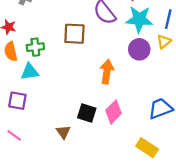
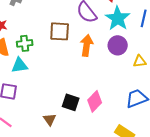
cyan star: (139, 19) -> (118, 18), turned 30
yellow triangle: (164, 42) -> (140, 61), moved, turned 32
orange arrow: (107, 72) -> (87, 45), moved

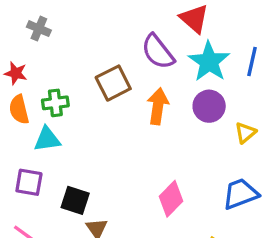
brown square: (60, 31) -> (113, 83), turned -30
yellow triangle: (140, 61) -> (245, 133), turned -32
black square: (71, 102) -> (75, 200), moved

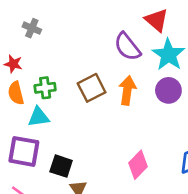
brown square: (113, 83) -> (92, 88), moved
purple square: (29, 182) -> (24, 151), size x1.4

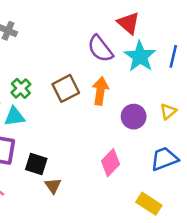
green cross: (45, 88) -> (21, 88), turned -36
purple circle: (168, 90) -> (134, 117), moved

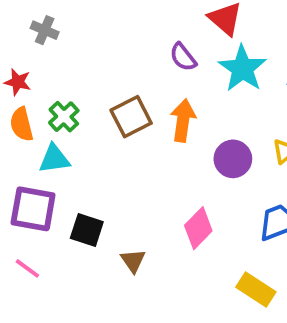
purple semicircle: (100, 49) -> (183, 57), size x0.7
brown triangle: (53, 186) -> (133, 261), moved

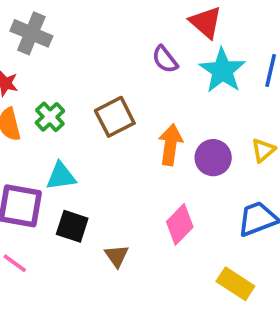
gray cross: (45, 30) -> (31, 33), size x1.5
orange arrow: (183, 120) -> (170, 145), moved
cyan triangle: (54, 159) -> (61, 176), moved

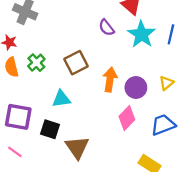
cyan triangle: (61, 176) -> (61, 99), moved
pink diamond: (180, 224) -> (127, 118), moved
brown triangle: (117, 256) -> (77, 147), size x1.6

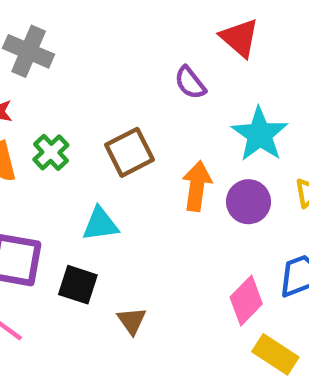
cyan star: (142, 34) -> (260, 134), moved
pink diamond: (127, 118) -> (246, 300), moved
brown triangle: (77, 147) -> (132, 321), size x0.6

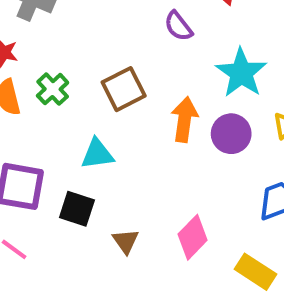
pink diamond: (246, 300) -> (193, 237), moved

